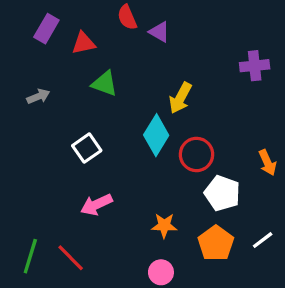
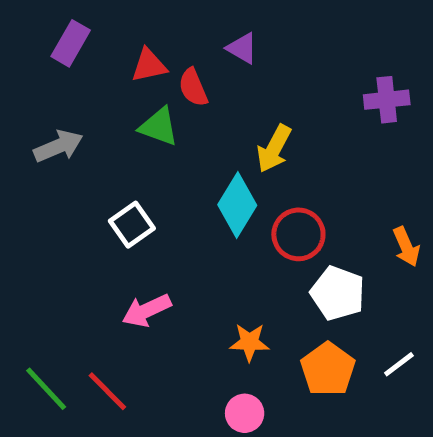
red semicircle: (127, 17) -> (193, 87), moved
red triangle: (84, 43) -> (149, 65), moved
gray arrow: (38, 96) -> (58, 146), size x1.4
green line: (30, 256) -> (46, 389), turned -60

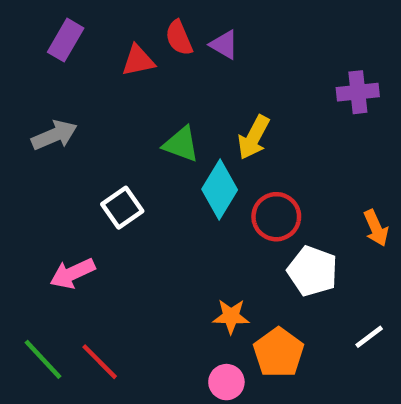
red semicircle: (193, 87) -> (179, 38), moved
green triangle: (159, 127) -> (181, 144), moved
pink arrow: (147, 310) -> (72, 273), moved
orange pentagon: (328, 369) -> (279, 353), moved

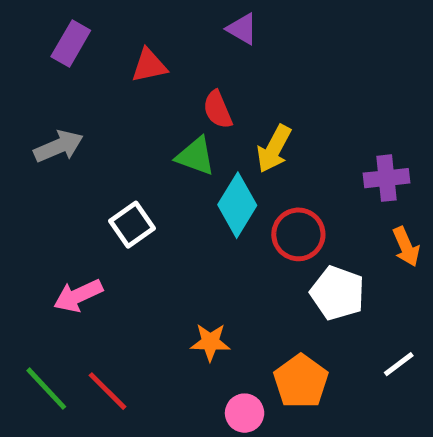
red semicircle: (179, 38) -> (218, 110), moved
purple triangle: (224, 45) -> (242, 29), moved
purple cross: (358, 92) -> (386, 178), moved
orange star: (231, 316) -> (210, 342), moved

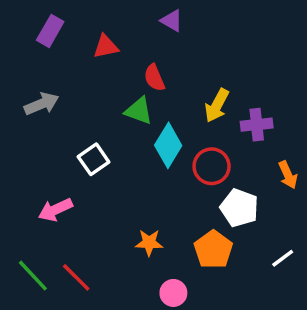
yellow arrow: (274, 149) -> (217, 106), moved
purple cross: (386, 178) -> (257, 125), moved
orange pentagon: (301, 381) -> (213, 250), moved

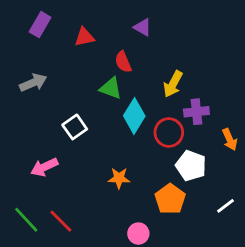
purple triangle: (172, 21) -> (143, 27), moved
purple cross: (257, 125) -> (196, 112), moved
orange star: (149, 243) -> (119, 178), moved

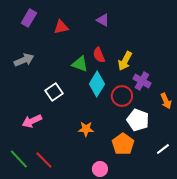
red semicircle: (123, 62) -> (99, 55), moved
purple cross: (196, 112) -> (142, 81), turned 36

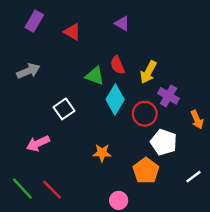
red triangle: (61, 27) -> (72, 32), turned 42

